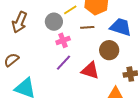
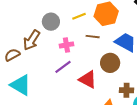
brown arrow: (20, 22) -> (32, 40), moved
gray circle: (54, 22) -> (51, 22), moved

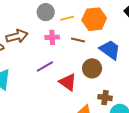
gray circle: (51, 22) -> (46, 12), moved
brown arrow: (32, 40) -> (17, 36), turned -145
pink cross: (66, 45) -> (52, 37), moved

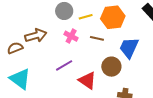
pink cross: (52, 37) -> (71, 36), turned 32
blue trapezoid: (110, 50) -> (129, 48), turned -100

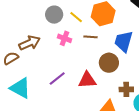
yellow line: (86, 17) -> (76, 17), turned 64
purple line: (64, 65) -> (57, 78), moved
red triangle: (87, 81) -> (87, 80), turned -30

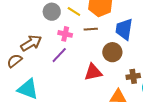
purple line: (57, 78) -> (59, 55), moved

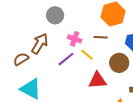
yellow line: (74, 11) -> (87, 55), moved
gray circle: (52, 12) -> (55, 15), moved
brown arrow: (31, 43) -> (40, 44), turned -35

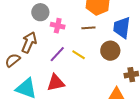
pink cross: (75, 39) -> (58, 26), moved
yellow line: (87, 55) -> (79, 55), moved
red triangle: (98, 80) -> (56, 83), moved

